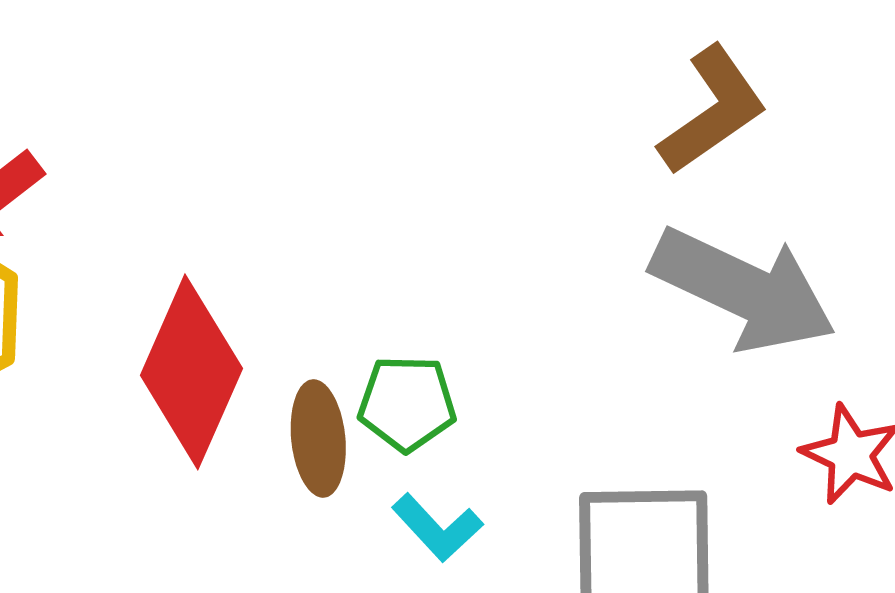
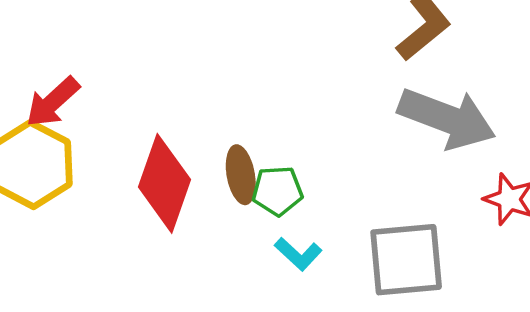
brown ellipse: (318, 438) -> (241, 175), moved

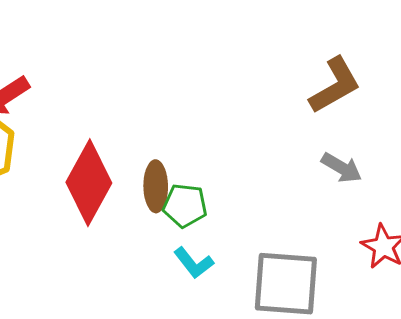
gray arrow: (447, 118) -> (342, 168), size x0.5

